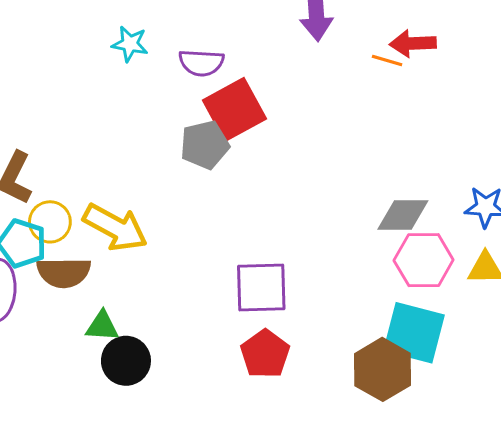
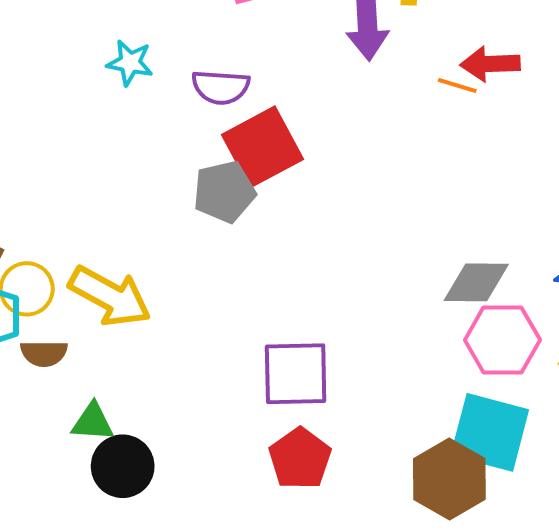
brown semicircle: (64, 272) -> (44, 353), size x0.7

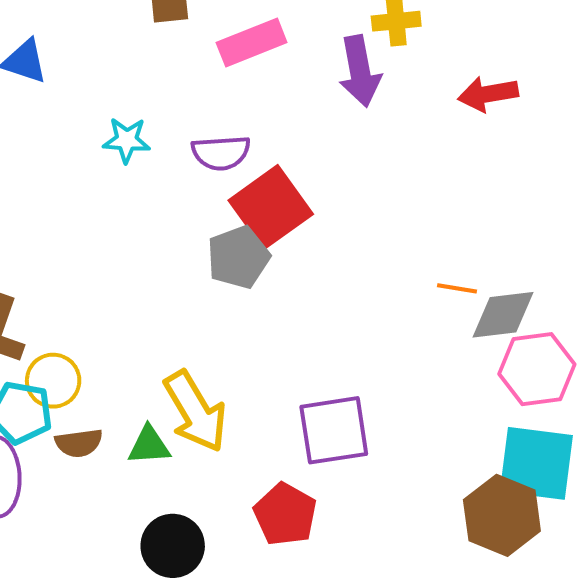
orange line: (457, 85) -> (457, 288), moved
yellow arrow: (110, 296) -> (195, 412), moved, turned 38
green triangle: (93, 422) -> (149, 445), moved
red pentagon: (300, 459) -> (285, 514), moved

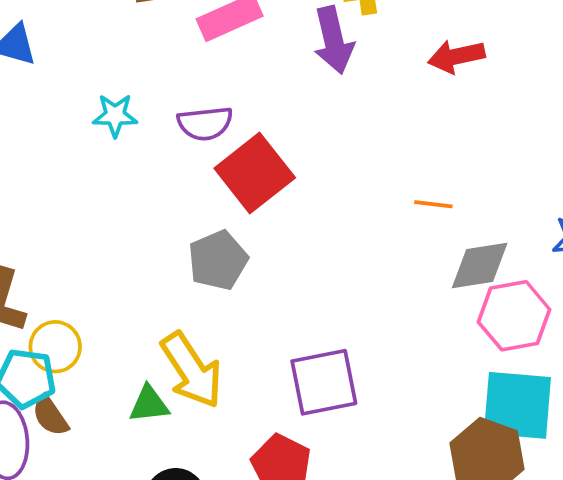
gray pentagon: (238, 257) -> (218, 260), moved
orange line: (457, 288) -> (433, 204), moved
brown semicircle: (79, 443) -> (50, 416), moved, turned 66

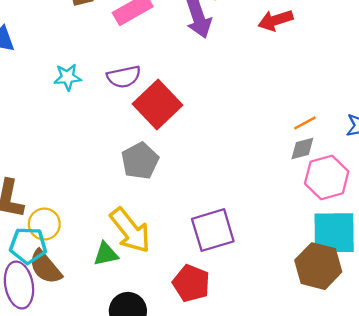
orange line: (433, 204) -> (305, 123), moved, turned -30
gray diamond: (480, 266) -> (302, 148), size x0.7
brown semicircle: (50, 416) -> (45, 267), size x1.4

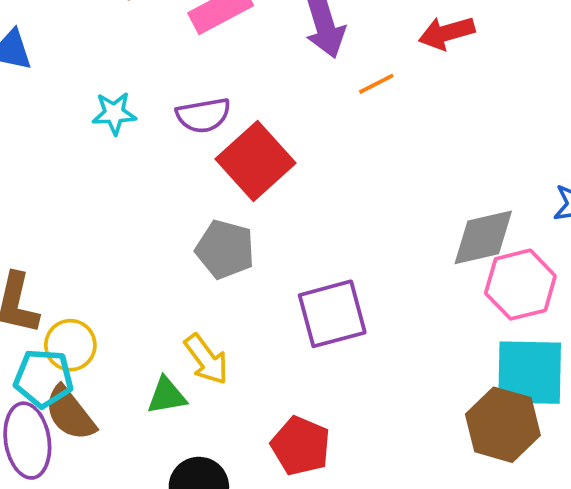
orange line: (305, 123) -> (376, 84), moved
gray diamond: (302, 148) -> (483, 237), size x1.6
gray pentagon: (140, 161) -> (225, 249), turned -30
yellow arrow: (130, 230) -> (206, 359), size x0.7
purple square: (213, 230) -> (332, 314), moved

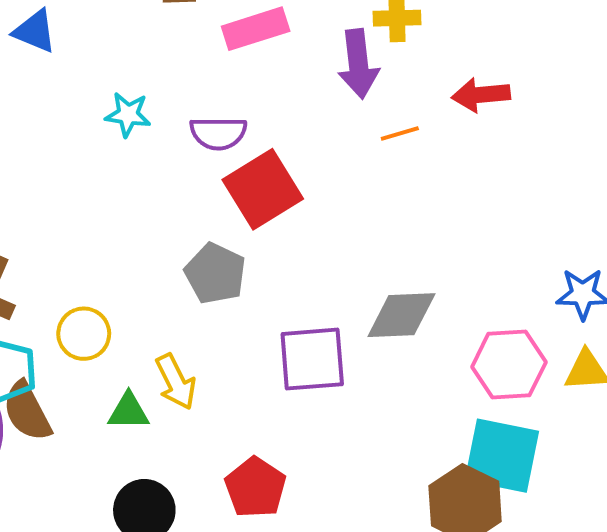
gray diamond: (483, 237) -> (401, 315), moved
yellow circle: (70, 345) -> (84, 334), moved

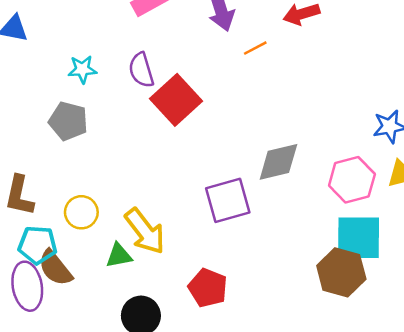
purple semicircle: (218, 133) -> (141, 70), turned 84
gray pentagon: (215, 274) -> (68, 121), moved
yellow arrow: (176, 382) -> (145, 231), size x1.4

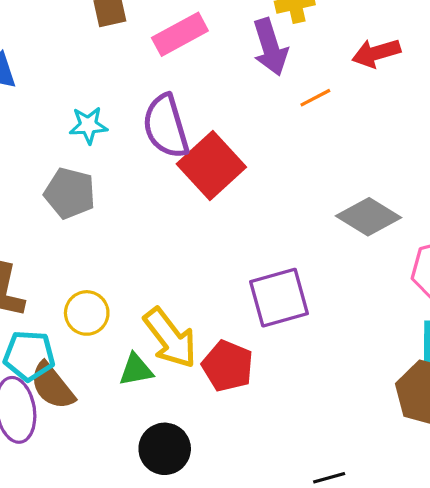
purple semicircle: (141, 70) -> (166, 126), size x1.4
gray diamond: (278, 162) -> (369, 217), moved, turned 45
red pentagon: (208, 288) -> (228, 366), moved

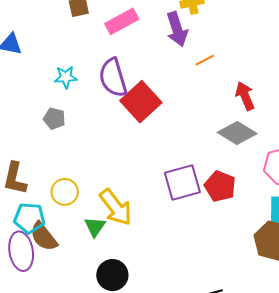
red arrow: (376, 53) -> (245, 96), moved, turned 84
gray pentagon: (70, 193) -> (54, 119), size x0.7
red pentagon: (228, 366) -> (220, 186), moved
green triangle: (136, 370) -> (95, 227), turned -45

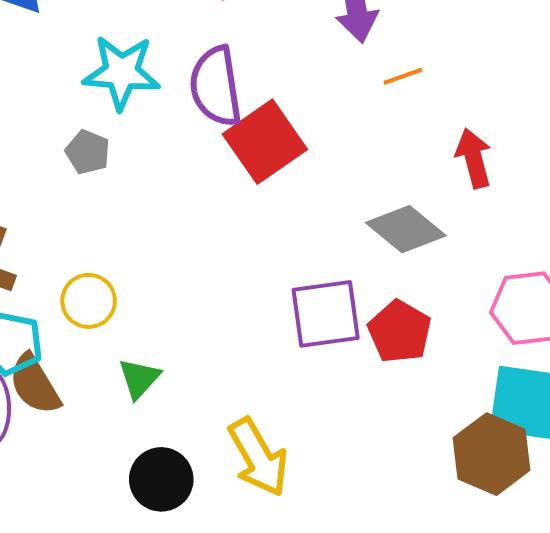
cyan star: (66, 77) -> (122, 72), size x1.6
gray diamond: (237, 133) -> (406, 229), moved
yellow arrow: (116, 207) -> (258, 457), moved

